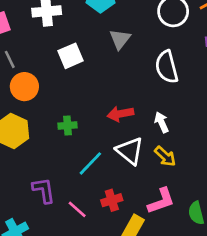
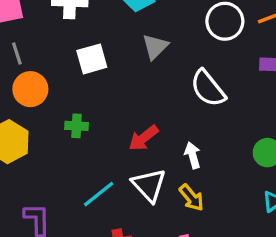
white semicircle: (167, 67) -> (208, 88), turned -32
red arrow: (120, 114) -> (143, 138), turned -35
green cross: (67, 126) -> (76, 126), moved

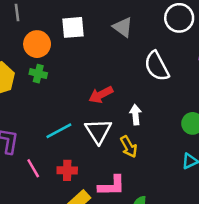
gray triangle: (155, 47) -> (123, 27), turned -50
orange circle: (30, 89) -> (37, 44), moved
green cross: (76, 126) -> (38, 74), moved

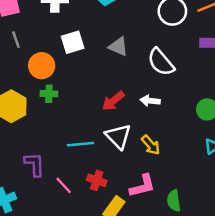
gray triangle: (123, 27) -> (118, 47), moved
white arrow: (136, 115) -> (150, 101), moved, turned -66
cyan line: (59, 131) -> (80, 144), turned 35
red cross: (67, 170) -> (97, 180), turned 30

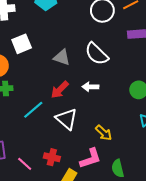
gray triangle: (118, 47) -> (62, 57), moved
cyan line: (80, 144) -> (33, 110), moved, turned -30
yellow arrow: (151, 145) -> (104, 133), moved

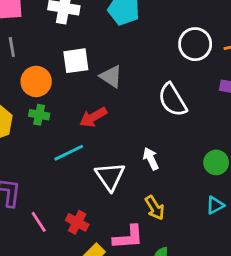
gray triangle: (62, 57) -> (111, 77), moved
white arrow: (90, 87) -> (151, 159), moved, turned 49
red arrow: (60, 90) -> (93, 117), moved

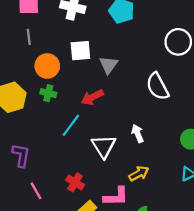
gray triangle: (111, 77) -> (108, 65), turned 30
cyan line: (69, 153) -> (71, 125), turned -30
yellow arrow: (155, 208) -> (139, 174), turned -90
pink line: (39, 222) -> (36, 191), moved

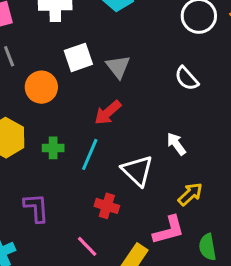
white semicircle: (158, 86) -> (187, 78), size x0.7
green cross: (48, 93) -> (53, 148), moved
red cross: (75, 182) -> (107, 206), moved
pink line: (36, 191) -> (87, 246), moved

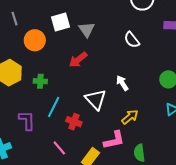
cyan line: (90, 154) -> (54, 107), moved

